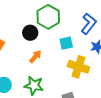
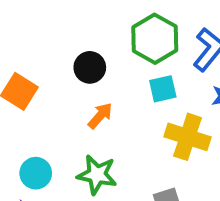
green hexagon: (48, 17) -> (155, 39), moved

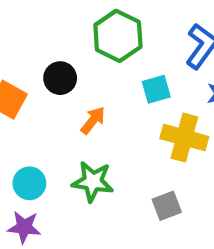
green hexagon: (155, 39) -> (118, 36), moved
black circle: (90, 67) -> (60, 78), moved

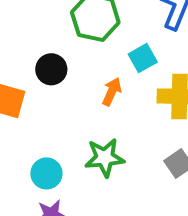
orange arrow: (93, 120) -> (112, 92), moved

